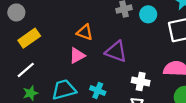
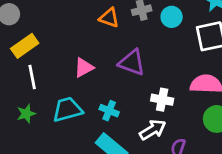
orange triangle: (85, 32) -> (109, 18), moved
white line: (26, 70) -> (32, 77), moved, turned -60

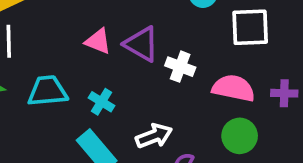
pink triangle: (84, 68) -> (98, 41), moved, turned 40
white cross: (162, 100) -> (180, 67), moved

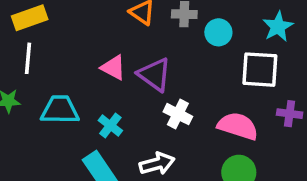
white cross: (180, 67) -> (178, 114), moved
purple cross: (284, 93) -> (290, 114), moved

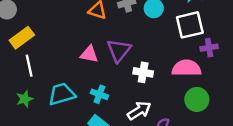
purple triangle: (155, 75) -> (119, 50), turned 50
purple cross: (290, 114) -> (209, 48), moved

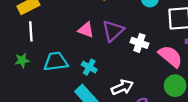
pink semicircle: (187, 68) -> (170, 56), turned 30
white cross: (143, 72) -> (139, 43), moved

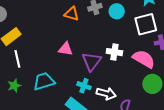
purple triangle: (113, 31) -> (92, 61), moved
cyan cross: (89, 67) -> (84, 86), moved
white arrow: (122, 87) -> (106, 94), turned 48

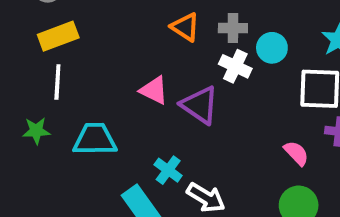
white cross: (114, 52) -> (235, 66), moved
pink semicircle: (144, 59) -> (296, 153), size x0.6
purple triangle: (92, 61) -> (200, 105), moved, turned -50

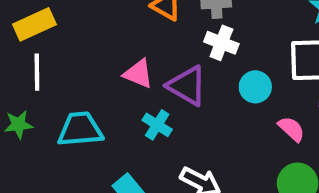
cyan circle: (272, 48) -> (255, 87), moved
cyan cross: (168, 170) -> (157, 125), moved

